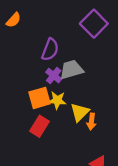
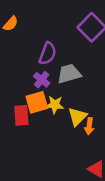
purple cross: (54, 76) -> (42, 80), moved
red rectangle: (40, 126) -> (21, 115), moved, turned -36

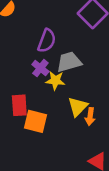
orange square: (37, 102) -> (35, 121), moved, turned 30
yellow star: (55, 105) -> (55, 80), moved

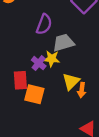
purple cross: (40, 68) -> (39, 63), moved

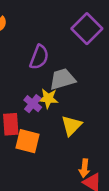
orange arrow: (82, 90) -> (84, 168), moved

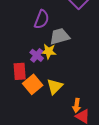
yellow triangle: (71, 126) -> (55, 86), moved
orange square: (28, 141) -> (33, 84), turned 36

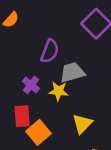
purple cross: (37, 55) -> (31, 85), moved
yellow triangle: (55, 86) -> (82, 124), moved

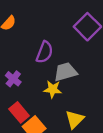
purple cross: (31, 85) -> (13, 79), moved
red rectangle: (22, 116) -> (19, 112), turned -36

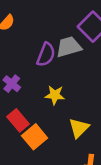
gray trapezoid: (65, 72) -> (69, 47), moved

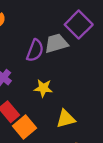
yellow triangle: (79, 128) -> (66, 119), turned 30

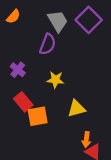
gray trapezoid: (56, 43) -> (58, 21), moved, turned 75
orange square: (24, 127) -> (38, 116), turned 30

